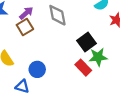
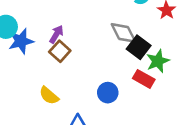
gray diamond: (57, 15) -> (123, 33), moved
blue circle: (37, 69) -> (108, 93), moved

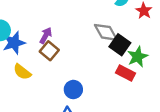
blue circle: (108, 93) -> (73, 90), moved
yellow semicircle: (49, 96) -> (22, 72), moved

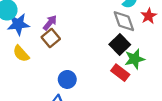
gray diamond: (106, 32) -> (124, 21), moved

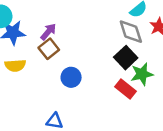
yellow semicircle: (21, 54) -> (15, 65), turned -54
blue circle: (67, 79) -> (71, 77), moved

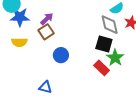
black square: (126, 58) -> (104, 44), turned -36
green star: (142, 74) -> (115, 58), turned -30

